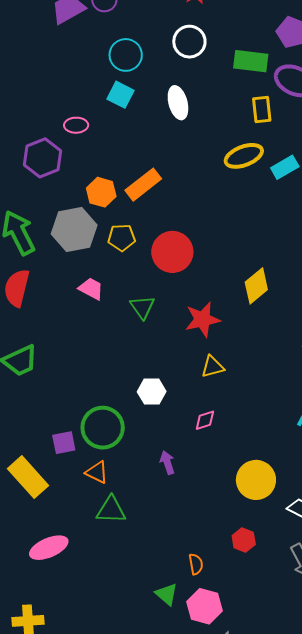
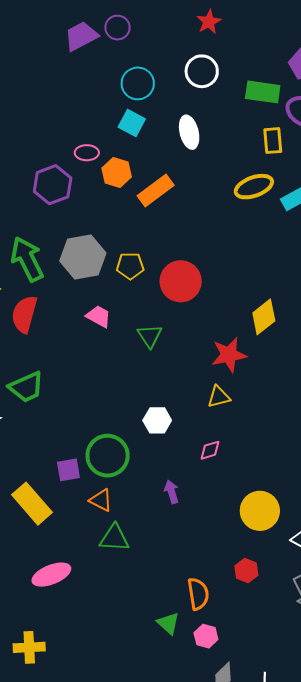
orange rectangle: (143, 185) -> (156, 190), moved
orange hexagon: (101, 192) -> (117, 173), moved
red star: (202, 319) -> (229, 355), moved
orange semicircle: (196, 564) -> (198, 594), size x1.5
pink hexagon: (204, 606) -> (206, 636), size x0.7

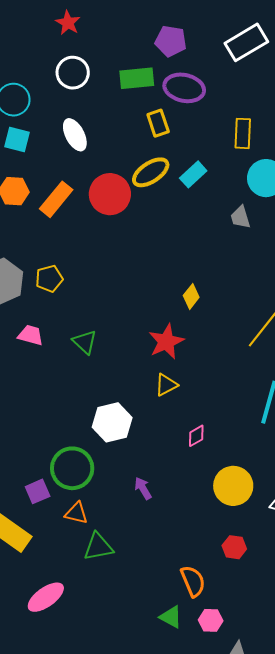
red circle: (181, 281) -> (110, 194), moved
yellow diamond: (264, 317) -> (191, 296), size x0.7
white hexagon: (157, 420) -> (112, 422), size x1.4
pink diamond: (210, 450) -> (196, 436), moved

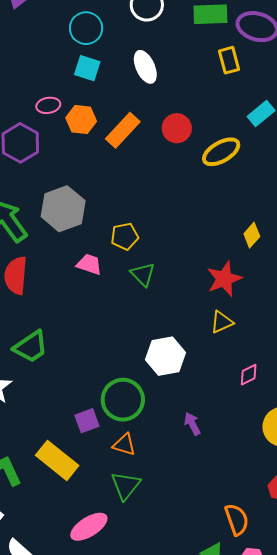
yellow ellipse: (151, 172) -> (221, 152), moved
red circle: (110, 194) -> (177, 128), size x0.7
yellow pentagon: (49, 279) -> (125, 236), moved
green triangle: (98, 547) -> (126, 486), moved, turned -44

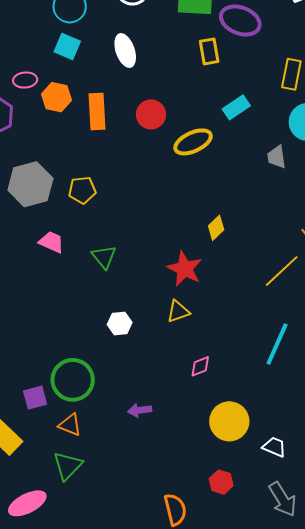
orange rectangle: (123, 130) -> (97, 112), turned -51
yellow pentagon: (125, 236) -> (82, 190), moved
red star: (224, 279) -> (185, 269), turned -30
white hexagon: (165, 356) -> (120, 323), moved, size x0.6
purple arrow: (192, 424) -> (140, 410), turned -75

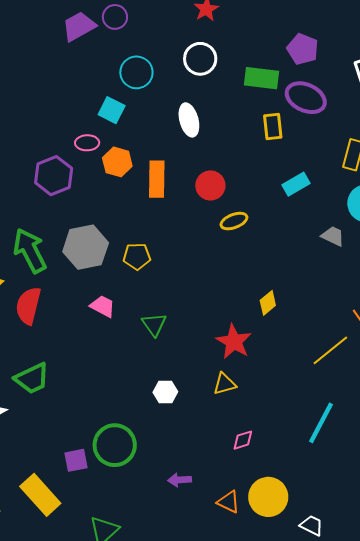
cyan square: (67, 46) -> (112, 110), moved
yellow ellipse: (193, 142) -> (234, 221), moved, size x0.7
gray trapezoid: (277, 157) -> (333, 236), turned 120
orange triangle: (70, 425) -> (229, 502), moved

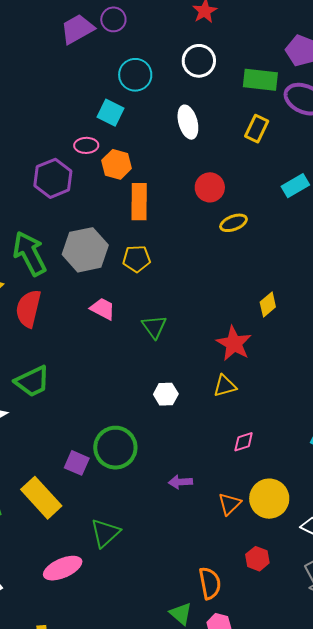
yellow rectangle: (273, 126) -> (257, 129), moved, turned 32
orange rectangle: (157, 179) -> (139, 202), moved
purple square: (76, 460) -> (77, 463), turned 35
orange triangle: (229, 502) -> (230, 504), turned 50

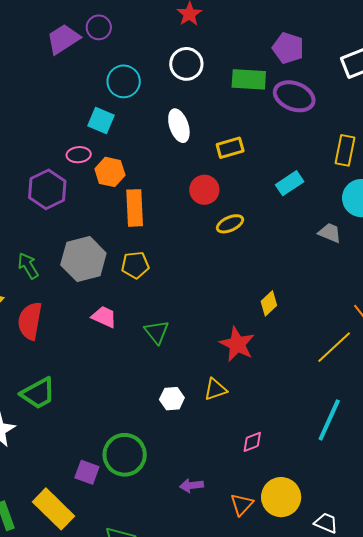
yellow rectangle: (257, 129) -> (230, 148), moved, turned 52
green arrow: (30, 253) -> (28, 266), size x0.6
yellow triangle: (225, 386) -> (215, 389), moved

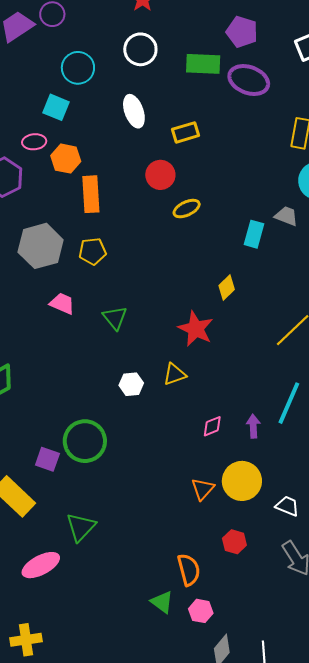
cyan rectangle: (290, 183) -> (254, 234), moved, turned -40
purple arrow: (191, 485) -> (253, 426), moved, turned 95

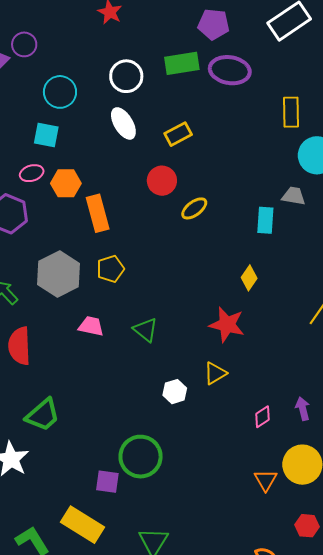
white circle: (140, 49) -> (126, 76), moved

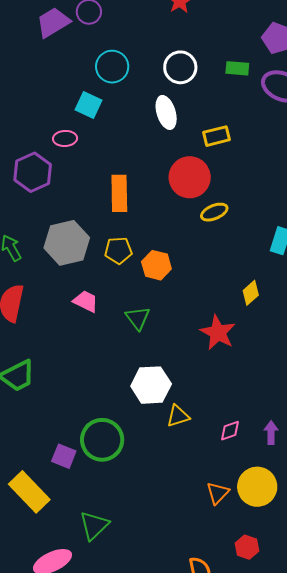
green rectangle: (182, 63) -> (237, 68), size x0.7
red circle: (162, 181) -> (190, 177), size x1.4
orange hexagon: (66, 183) -> (156, 265), moved
yellow triangle: (215, 373) -> (178, 416), moved
white hexagon: (175, 392) -> (151, 385), size x1.6

